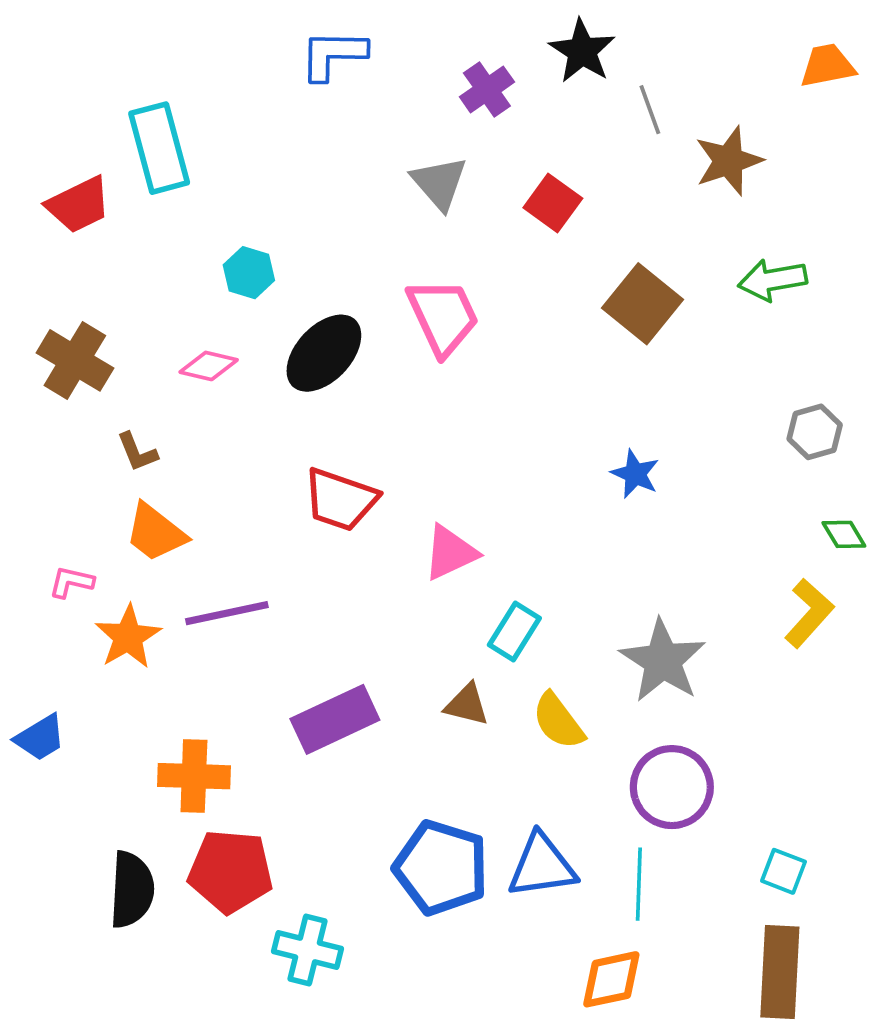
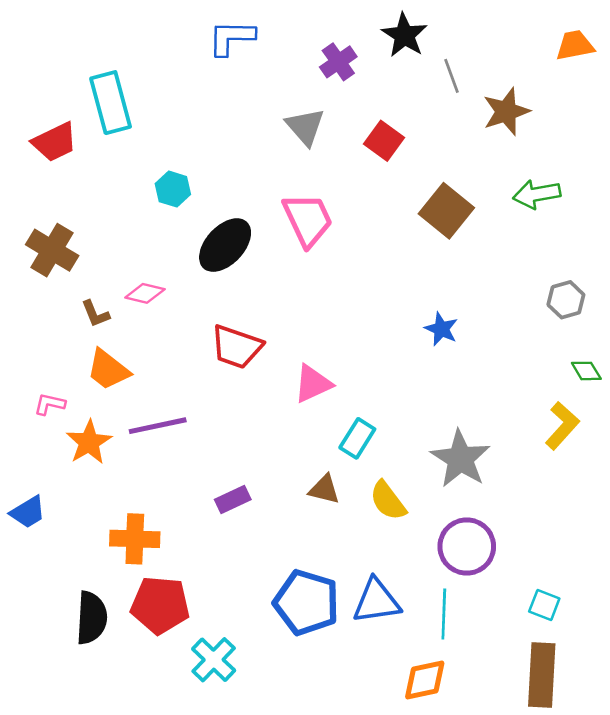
pink diamond: (209, 366) -> (145, 293), moved
purple rectangle: (335, 719) -> (233, 499), size x0.6
cyan cross: (307, 950) -> (214, 660), turned 30

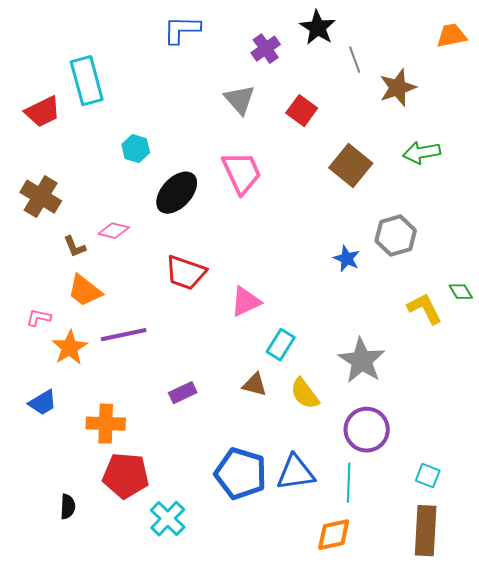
gray hexagon: (566, 300) -> (396, 236), moved, size x1.4
yellow L-shape: (562, 426) -> (425, 309), moved, turned -69
blue trapezoid: (28, 512) -> (43, 403), moved
black semicircle: (92, 618) -> (68, 507), moved, size x0.6

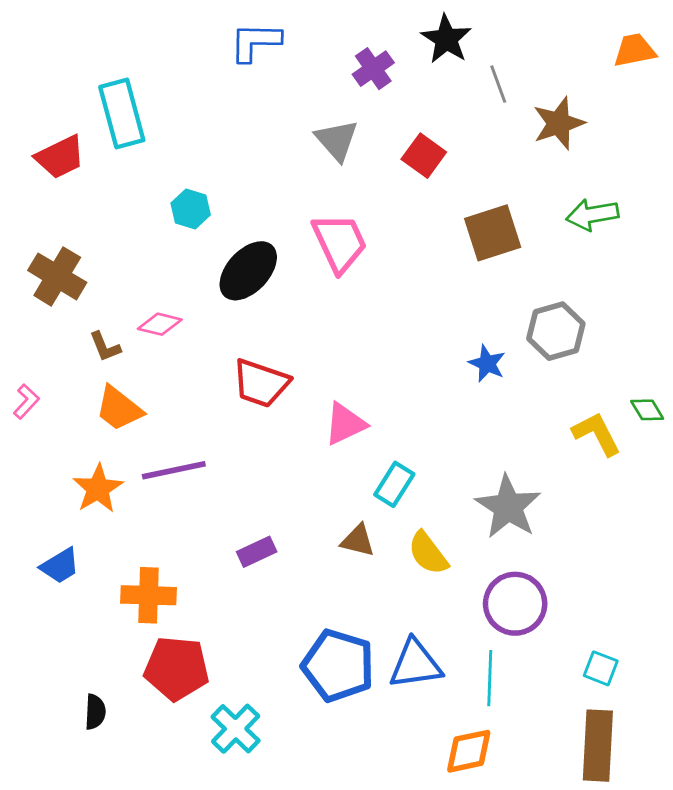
brown square: (351, 166) -> (493, 233), turned 33
pink L-shape: (39, 318) -> (26, 401), moved, turned 120

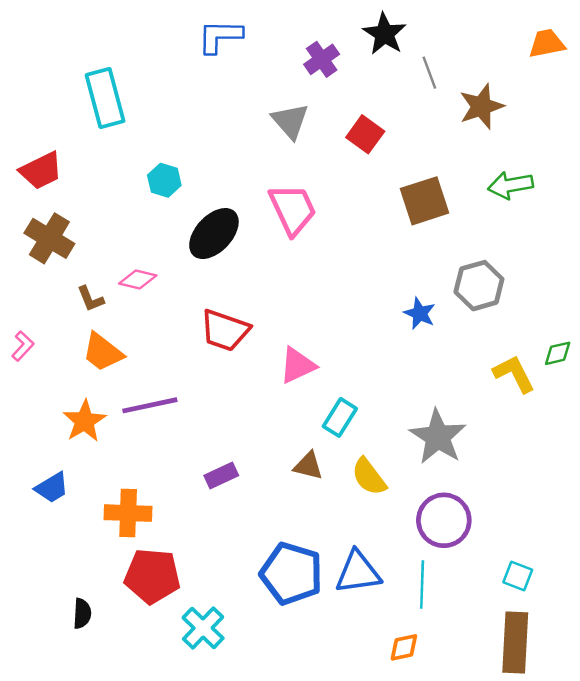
red trapezoid: (60, 157) -> (41, 171), moved
green diamond: (647, 410) -> (558, 353), turned -72
orange diamond: (469, 751) -> (404, 647), size x0.7

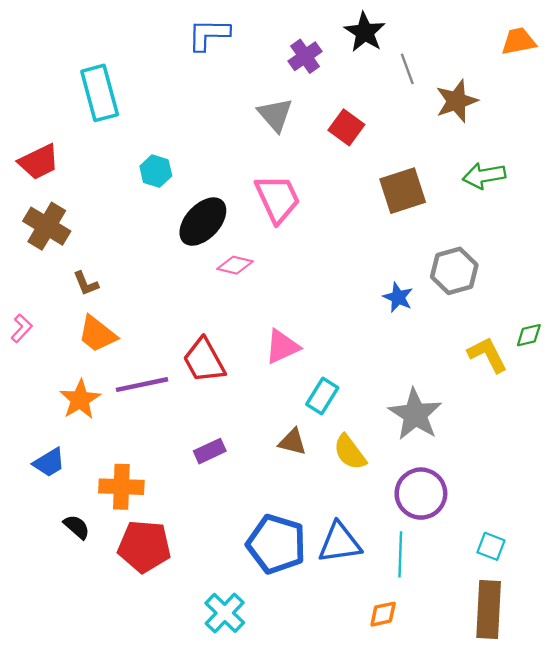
pink diamond: (138, 280) -> (235, 265), moved
red trapezoid: (225, 330) -> (204, 360), moved, turned 42
black semicircle: (82, 613) -> (77, 527), moved, turned -52
cyan cross: (203, 628) -> (225, 613), moved

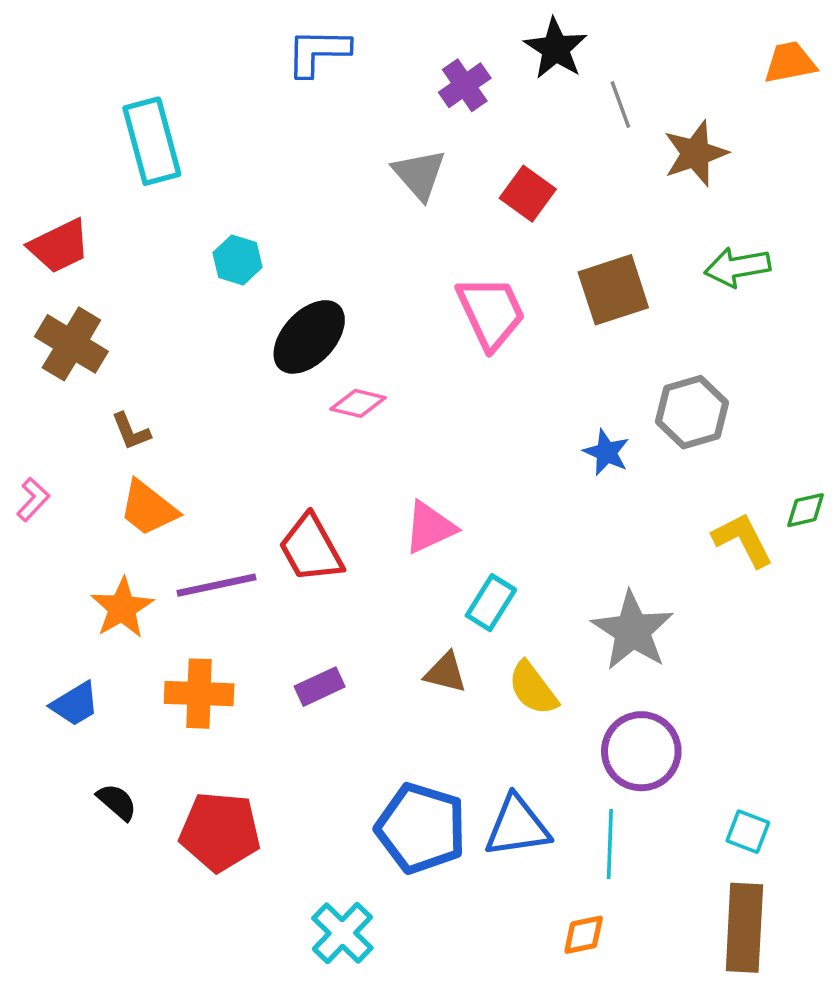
pink trapezoid: (277, 199) -> (491, 312), moved
orange cross: (121, 487) -> (199, 694), moved

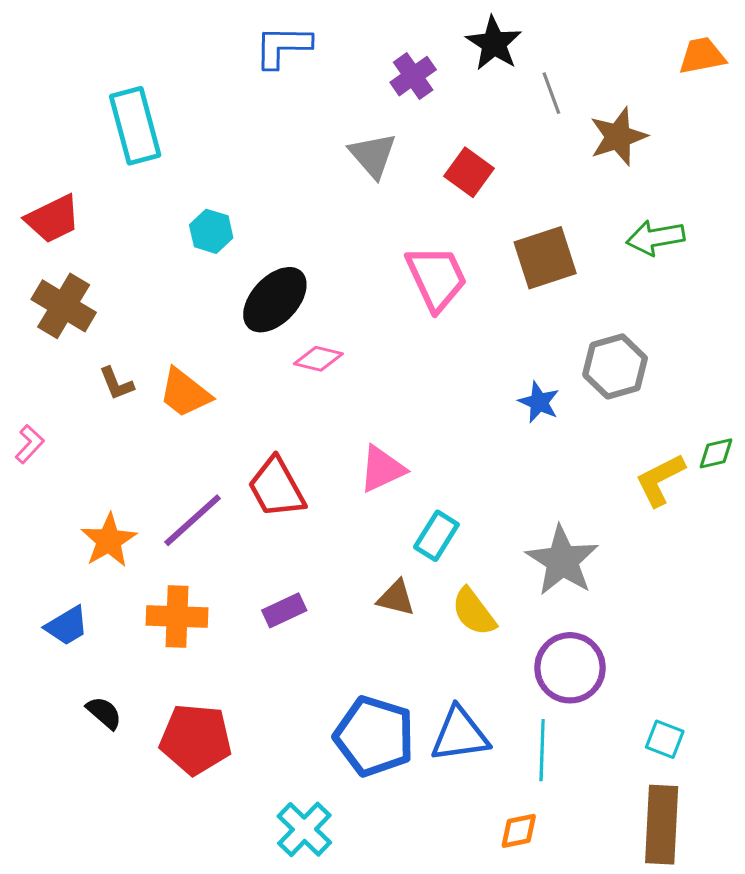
orange trapezoid: (148, 508) -> (185, 393), moved
yellow L-shape: (743, 540) -> (660, 480), turned -90
purple line: (217, 585) -> (193, 520), turned -30

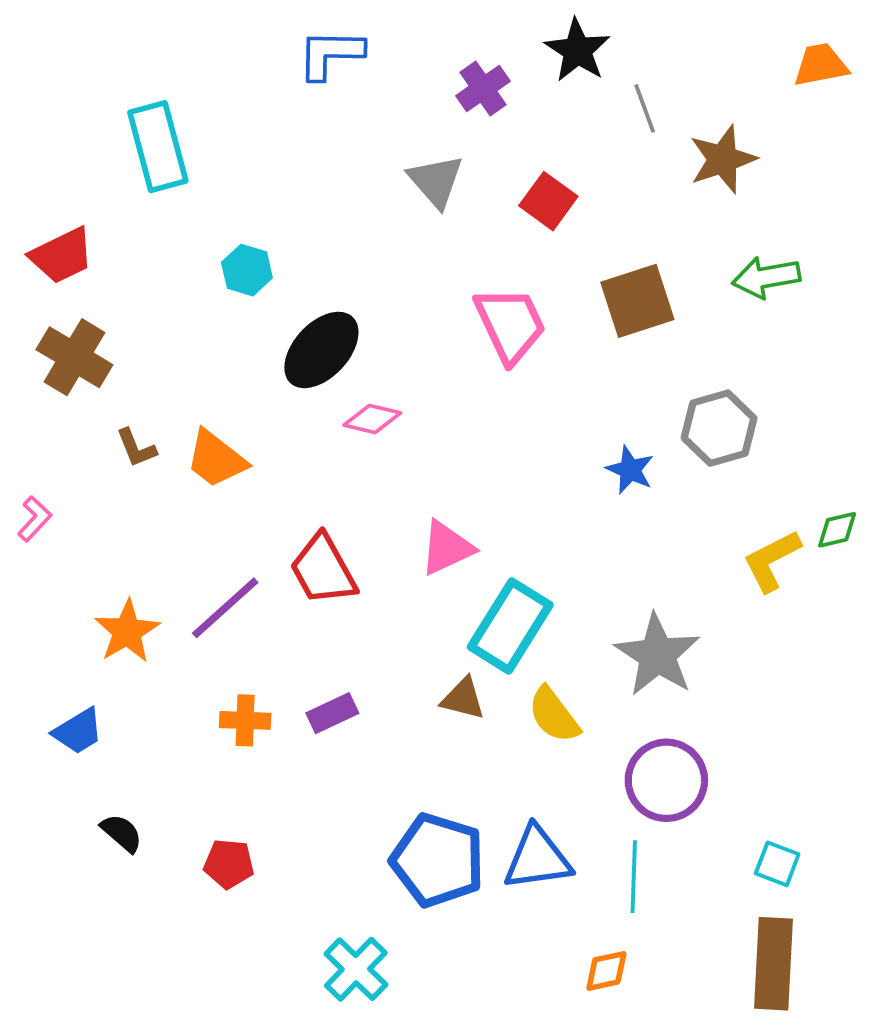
cyan rectangle: (436, 536) -> (510, 626), size x1.6
orange cross: (177, 617) -> (245, 720), moved, size x0.7
red pentagon: (196, 739) -> (229, 864), size x0.6

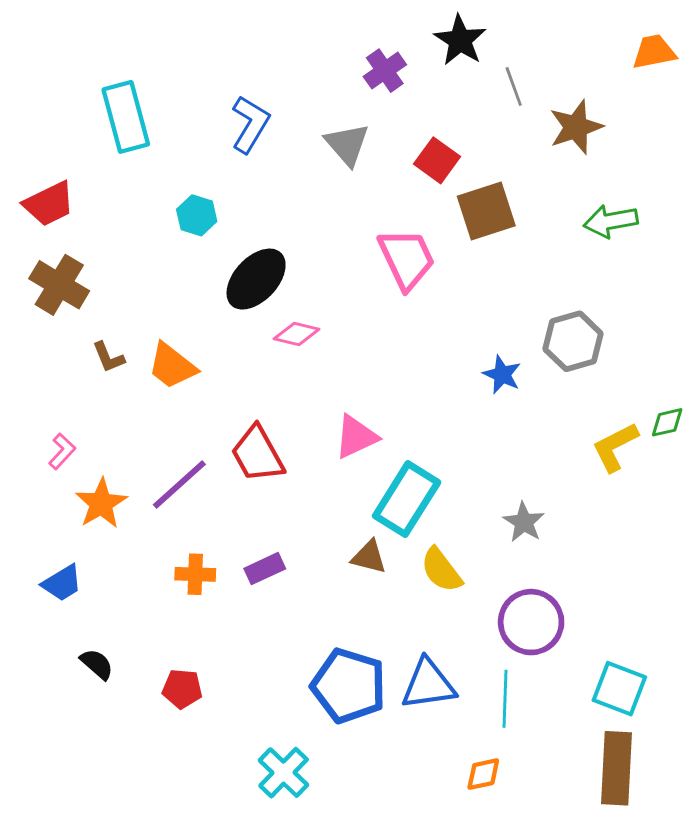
blue L-shape: (330, 54) -> (250, 124), moved, turned 120
brown square: (637, 301) -> (486, 211), moved
pink L-shape: (34, 519) -> (62, 451), moved
gray star: (657, 655) -> (524, 522), size x0.6
cyan square: (777, 864) -> (619, 689), size x1.5

